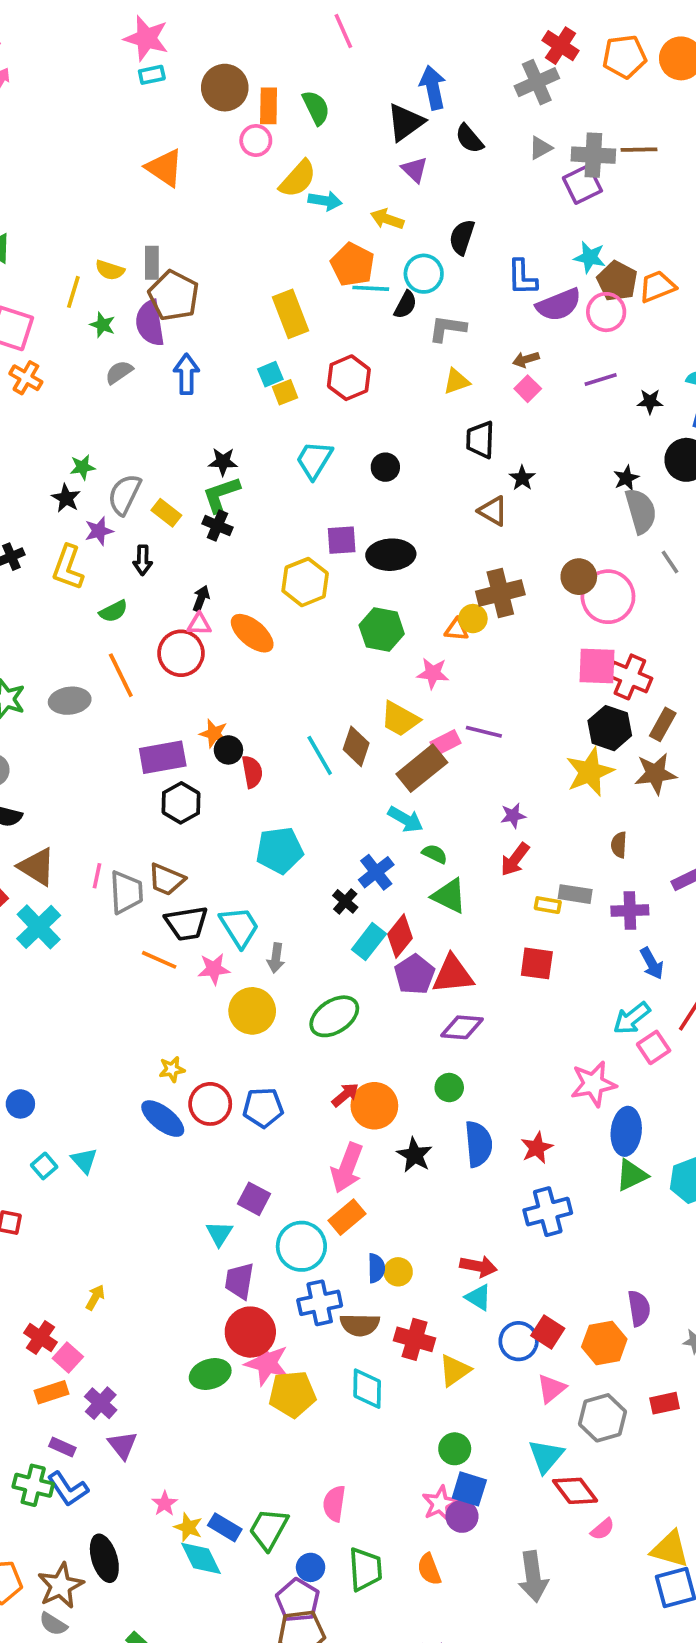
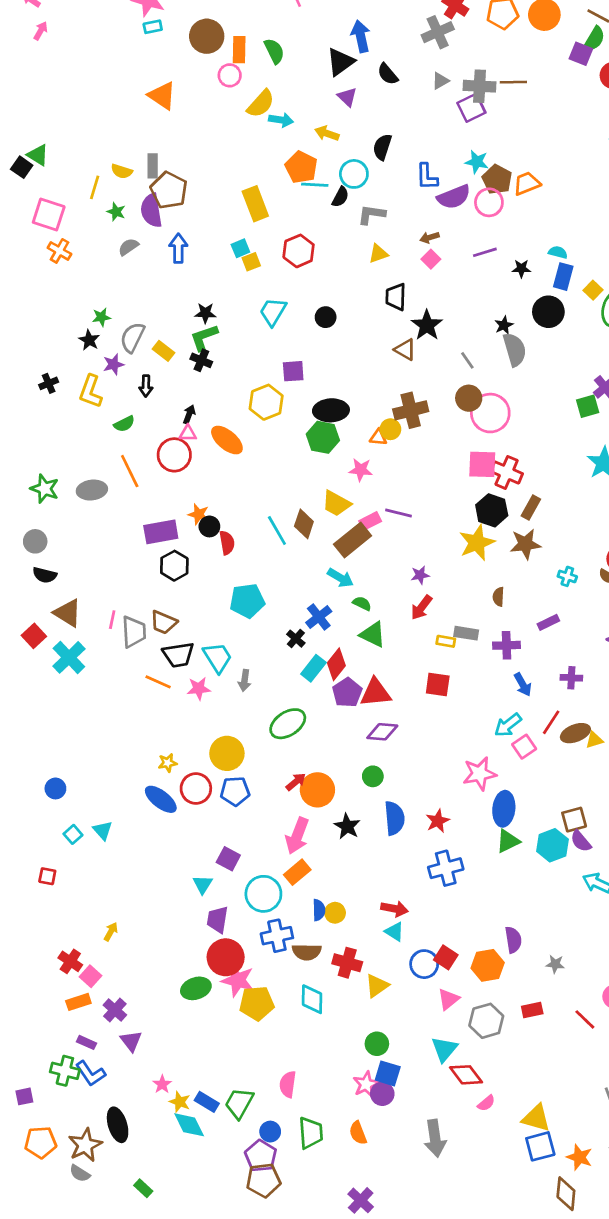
black star: (522, 478) -> (427, 325), size x1.6
black ellipse: (391, 555) -> (331, 410), moved
gray line: (670, 562) -> (467, 360), moved
yellow circle: (252, 1011) -> (227, 753), moved

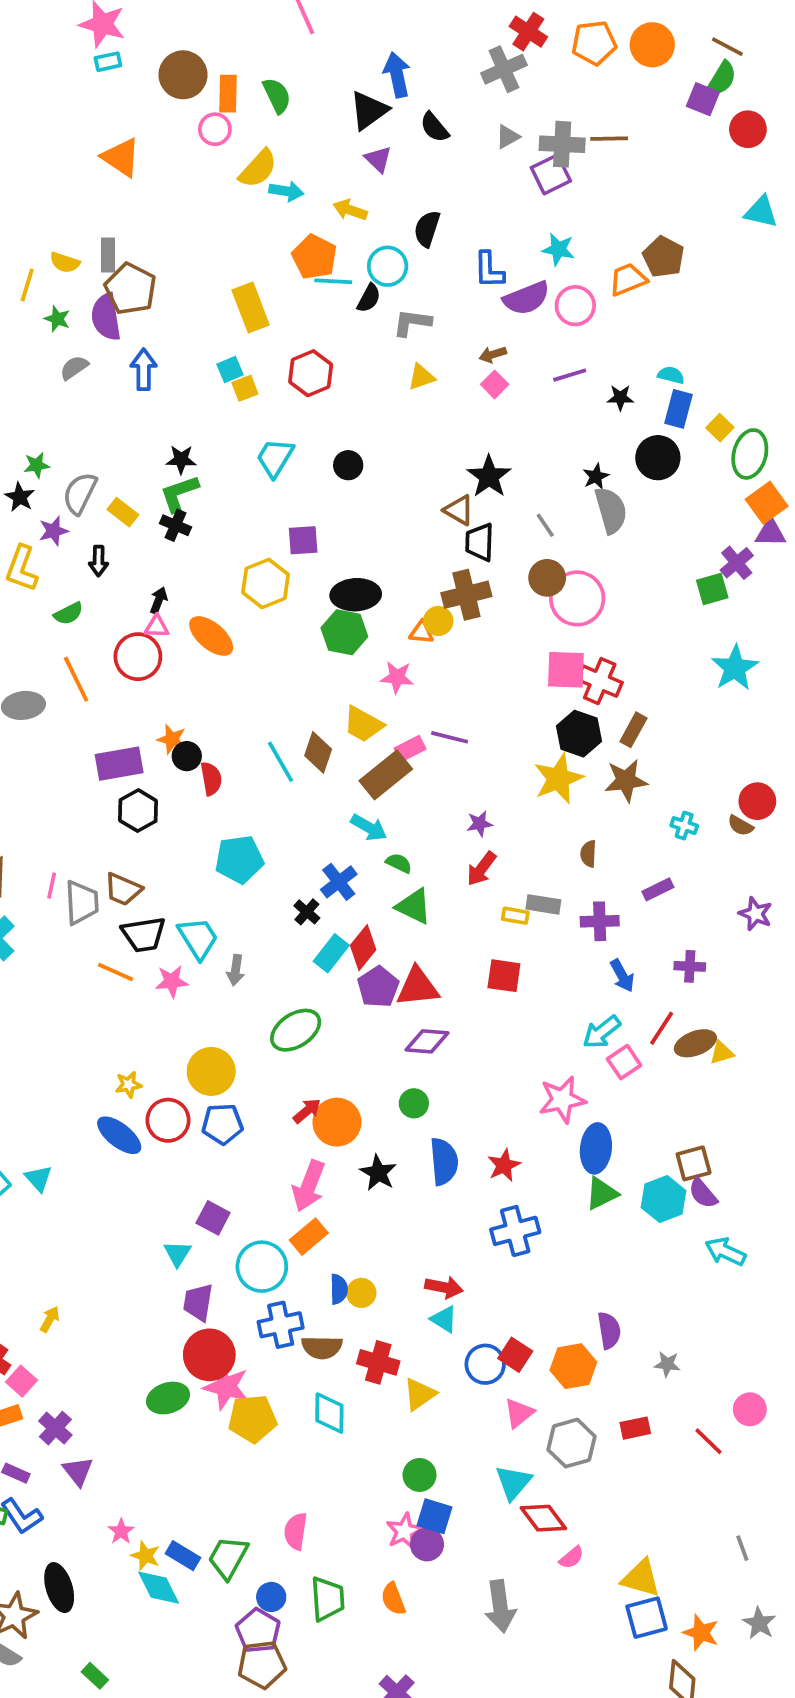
brown pentagon: (497, 179) -> (663, 257), moved
black trapezoid: (396, 297) -> (480, 542), moved

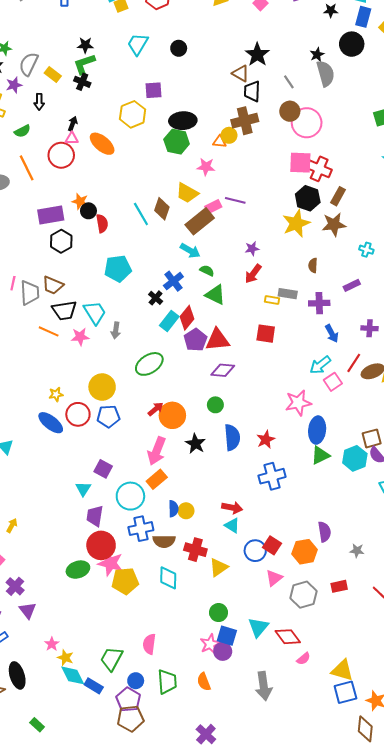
cyan triangle: (513, 1482) -> (258, 627), moved
blue rectangle: (183, 1556) -> (94, 686), moved

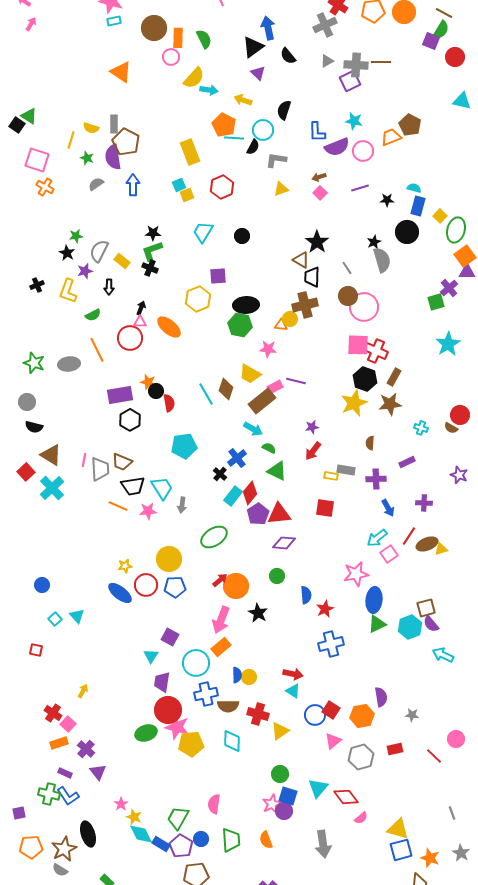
blue semicircle: (232, 437) -> (306, 595), moved, size x0.7
purple pentagon: (128, 700) -> (181, 846), moved

